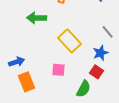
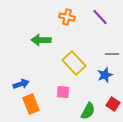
gray line: (108, 32) -> (112, 54), turned -48
red square: (97, 72) -> (113, 104), moved

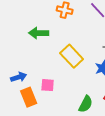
pink square: (63, 92) -> (48, 85), moved

